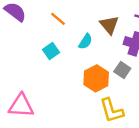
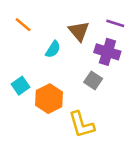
cyan square: (51, 51) -> (20, 86), moved
orange hexagon: (96, 78) -> (49, 99), moved

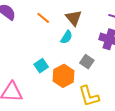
brown triangle: (79, 31) -> (74, 18), moved
gray square: (93, 80) -> (87, 62), moved

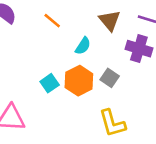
brown triangle: (74, 18) -> (110, 21), moved
orange hexagon: (63, 76) -> (79, 81), moved

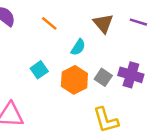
purple cross: (139, 49) -> (131, 75), moved
cyan square: (50, 83) -> (39, 70), moved

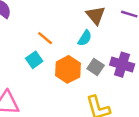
orange line: (49, 23) -> (45, 38), moved
cyan semicircle: (78, 47) -> (85, 38), moved

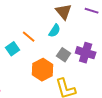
orange line: (45, 38) -> (29, 37), moved
orange hexagon: (68, 69) -> (43, 70), moved

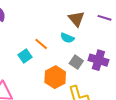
cyan semicircle: (55, 31) -> (67, 38), turned 80

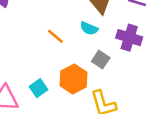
cyan square: (25, 56) -> (38, 88), moved
purple cross: (98, 60) -> (129, 38), moved

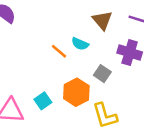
cyan semicircle: (89, 28) -> (80, 44), moved

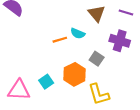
orange line: (59, 51) -> (60, 40), turned -56

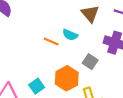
orange line: (60, 40) -> (51, 42), turned 40

